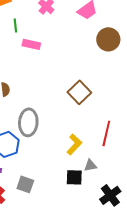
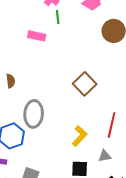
green line: (15, 25) -> (58, 17), moved
gray triangle: (90, 165) -> (105, 156), moved

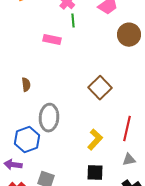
gray triangle: (105, 156) -> (129, 160), moved

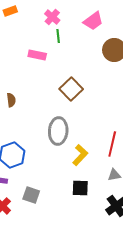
brown square: (100, 88) -> (71, 89), moved
gray ellipse: (49, 118) -> (58, 131), moved

